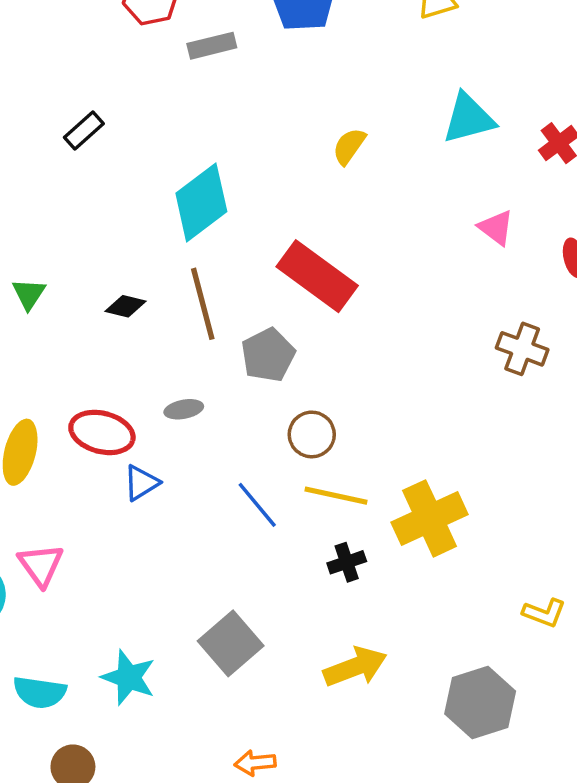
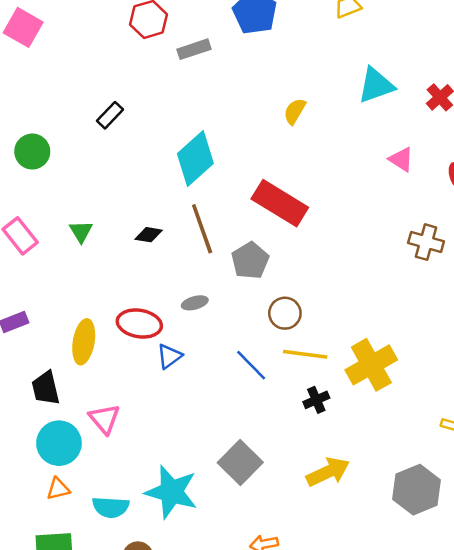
cyan star: (129, 677) -> (171, 492), size x1.4

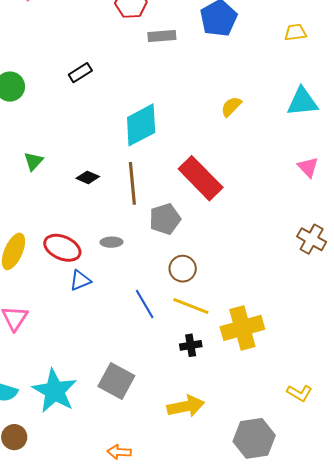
gray square: (240, 463) -> (116, 381), turned -30

